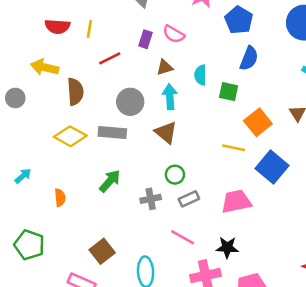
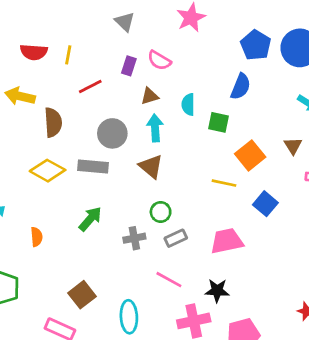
blue pentagon: (239, 20) -> (256, 45), moved
blue square: (272, 167) -> (265, 204), size x0.7

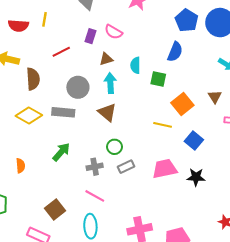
yellow line: (68, 55) -> (45, 19), moved
pink line: (169, 280) -> (95, 196), moved
black star: (217, 291) -> (196, 177), moved

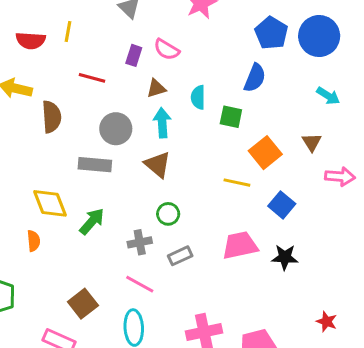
red line: (61, 52) -> (92, 78), turned 42
yellow diamond: (29, 115) -> (50, 203), moved, turned 40
gray rectangle: (126, 167) -> (180, 256), moved

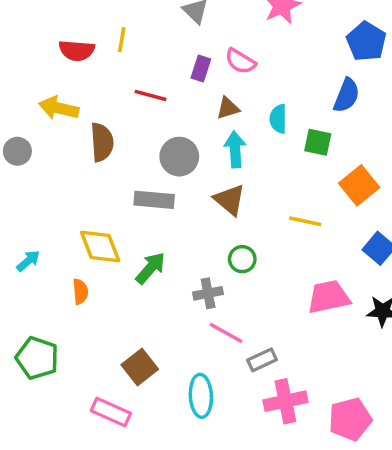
yellow line: (237, 183) -> (305, 221), moved
gray rectangle: (180, 256) -> (262, 360), moved
pink line: (140, 284) -> (226, 333), moved

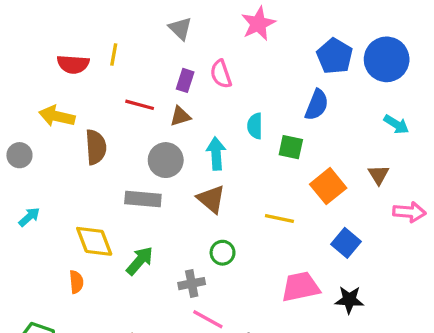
pink semicircle: (240, 61) -> (221, 74), turned 40
brown triangle: (228, 108) -> (180, 116), moved
cyan arrow: (28, 261) -> (29, 217), moved

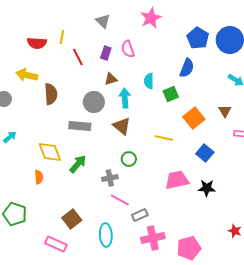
red line: (140, 105) -> (78, 57), moved, turned 48
brown triangle: (180, 116) -> (111, 79), moved
green square: (291, 147) -> (171, 94), turned -35

